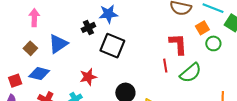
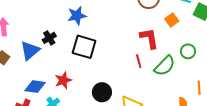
black cross: (88, 27) -> (49, 38), moved
green circle: (213, 43) -> (188, 51), moved
blue diamond: (39, 74) -> (35, 87), moved

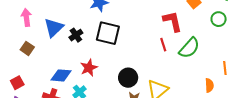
black cross: (49, 38) -> (76, 35), moved
blue triangle: (30, 50) -> (54, 28), moved
green circle: (188, 51) -> (219, 19), moved

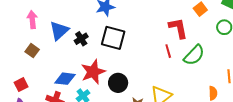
red star: (89, 68) -> (93, 72), size x1.4
black circle: (128, 78) -> (118, 83), moved

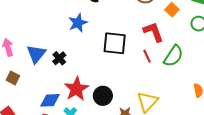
black square: (113, 38) -> (115, 43), moved

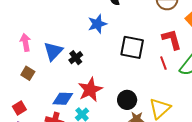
black circle: (103, 96) -> (127, 100), moved

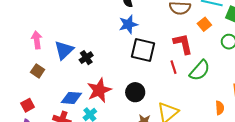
blue star: (97, 24) -> (128, 24), moved
black circle: (127, 100) -> (135, 92), moved

